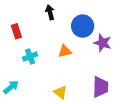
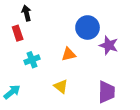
black arrow: (50, 12) -> (26, 13), moved
yellow triangle: (61, 92) -> (61, 86), moved

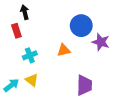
yellow triangle: (61, 86) -> (32, 80), moved
purple trapezoid: (106, 92) -> (84, 85), moved

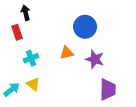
purple star: (101, 42) -> (95, 59), moved
purple trapezoid: (84, 85) -> (108, 89), moved

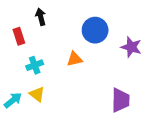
black arrow: (26, 13) -> (41, 17), moved
purple star: (95, 59) -> (131, 47), moved

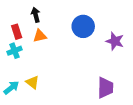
orange triangle: (75, 59) -> (40, 36), moved
cyan cross: (35, 65) -> (15, 51), moved

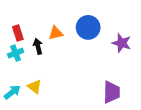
black arrow: (36, 15) -> (38, 46), moved
orange triangle: (40, 36) -> (56, 33), moved

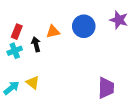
red rectangle: (18, 33) -> (17, 32), turned 40
purple star: (122, 43) -> (119, 20), moved

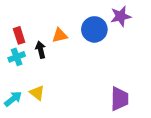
purple star: (119, 20) -> (121, 16), moved, turned -30
red rectangle: (17, 32) -> (19, 35), turned -40

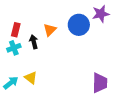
red rectangle: (19, 35) -> (16, 30), turned 32
orange triangle: (60, 35) -> (50, 30), turned -32

